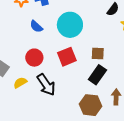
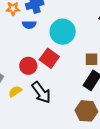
blue semicircle: (36, 26) -> (29, 25), moved, turned -40
red square: (67, 57) -> (49, 58), moved, turned -30

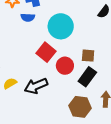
red circle: (28, 66) -> (65, 66), moved
black arrow: (41, 93) -> (36, 86), turned 100

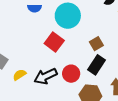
brown square: (88, 56) -> (96, 44), turned -32
red circle: (65, 66) -> (71, 74), moved

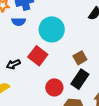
black arrow: (46, 76) -> (13, 64), moved, size x0.6

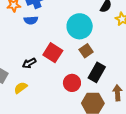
cyan circle: (52, 29) -> (80, 26), moved
brown square: (80, 58) -> (86, 51), moved

